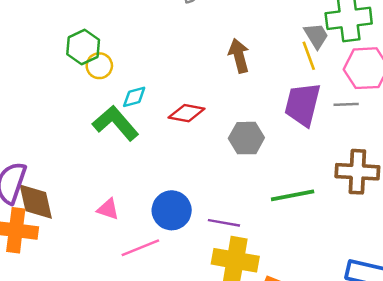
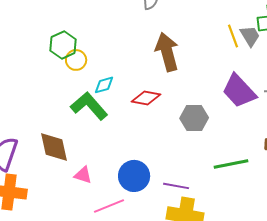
brown arrow: (239, 56) -> (167, 52), moved, size x1.4
yellow line: (309, 56) -> (233, 36), moved
purple trapezoid: (303, 104) -> (239, 91), turned -57
brown diamond: (36, 202) -> (54, 147), moved

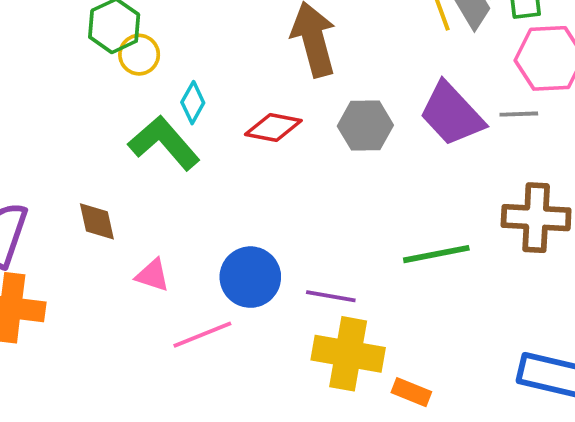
cyan diamond: (104, 85) -> (193, 103), turned -45
gray hexagon: (194, 118) -> (365, 126), moved
brown diamond: (54, 147) -> (97, 221), size x0.7

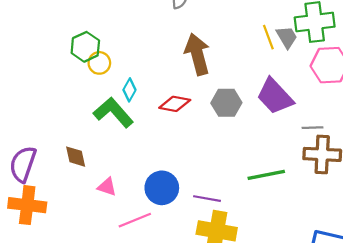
gray line: (519, 114) -> (313, 128), moved

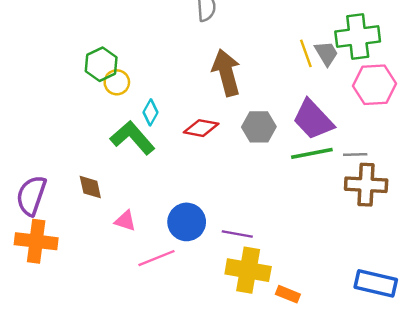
green line: (266, 175) -> (312, 153), moved

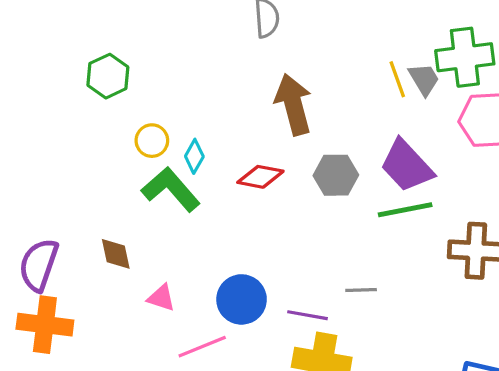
green hexagon: (101, 64) -> (108, 76), moved
yellow circle: (117, 82) -> (152, 141), moved
gray line: (355, 155) -> (361, 290), moved

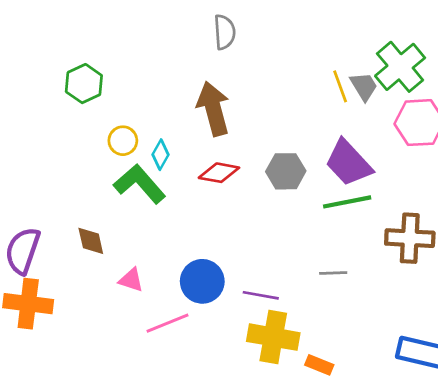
green cross: (465, 57) -> (400, 67), turned -33
brown arrow: (293, 104) -> (213, 109), moved
gray line: (361, 290) -> (333, 273), moved

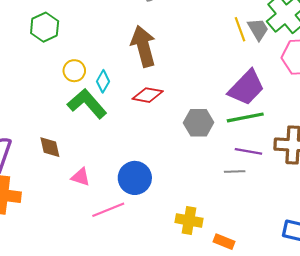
purple trapezoid: (349, 163) -> (246, 88), turned -93
gray hexagon: (286, 171) -> (199, 123), moved
purple line: (261, 295) -> (248, 151), moved
yellow cross: (273, 337) -> (189, 220), size x0.7

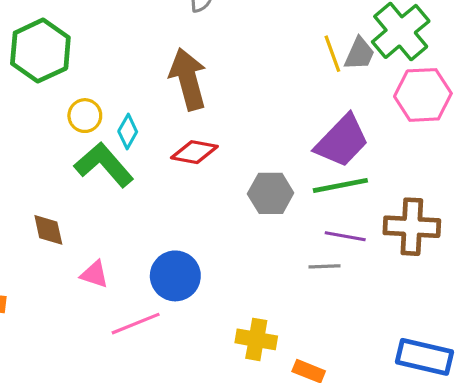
green hexagon: (45, 27) -> (40, 51), size x1.4
gray trapezoid: (258, 29) -> (359, 54), turned 55

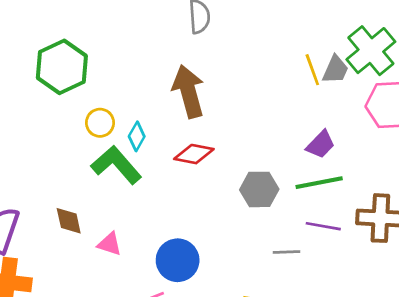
purple trapezoid: (342, 141) -> (321, 145), size x0.6
gray line: (325, 266) -> (286, 252), moved
pink triangle: (94, 274) -> (110, 244), moved

